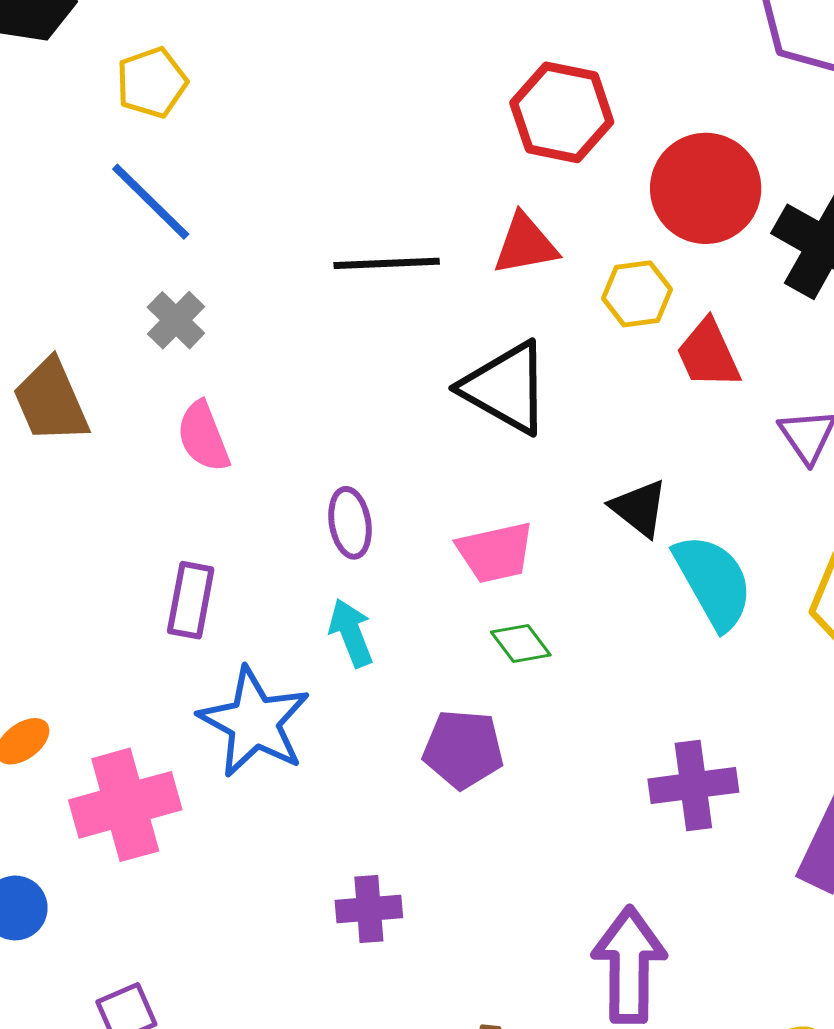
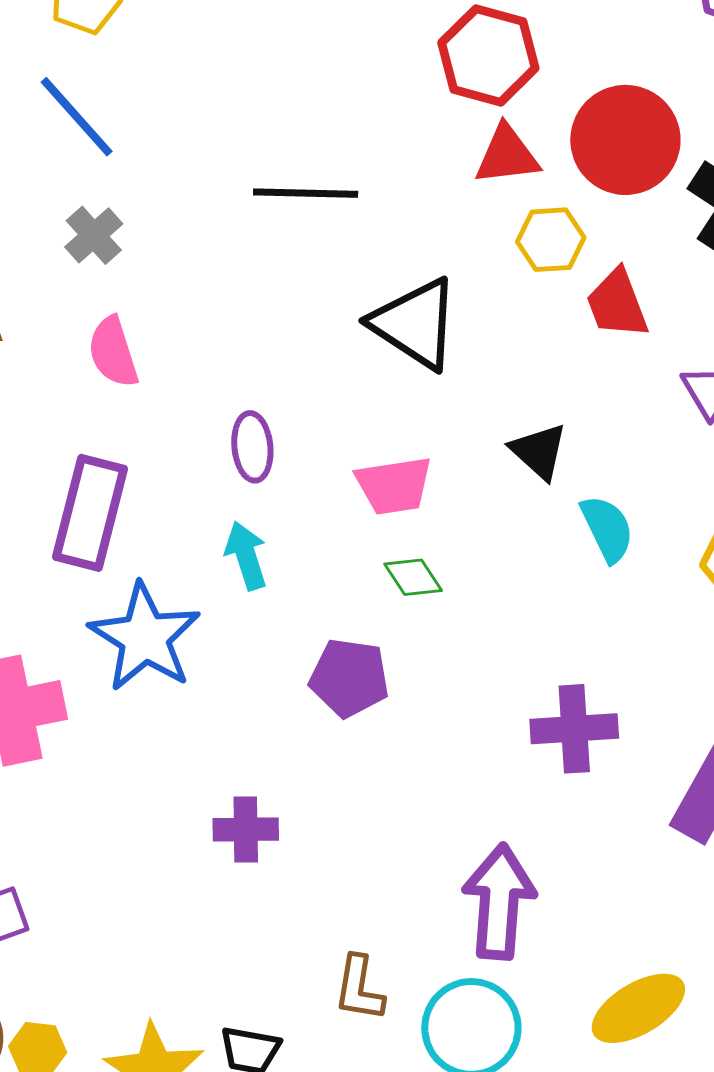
red triangle: (525, 244) -> (507, 155), moved
cyan semicircle: (713, 582) -> (607, 529), size x0.7
purple rectangle: (191, 600) -> (90, 513), size x1.5

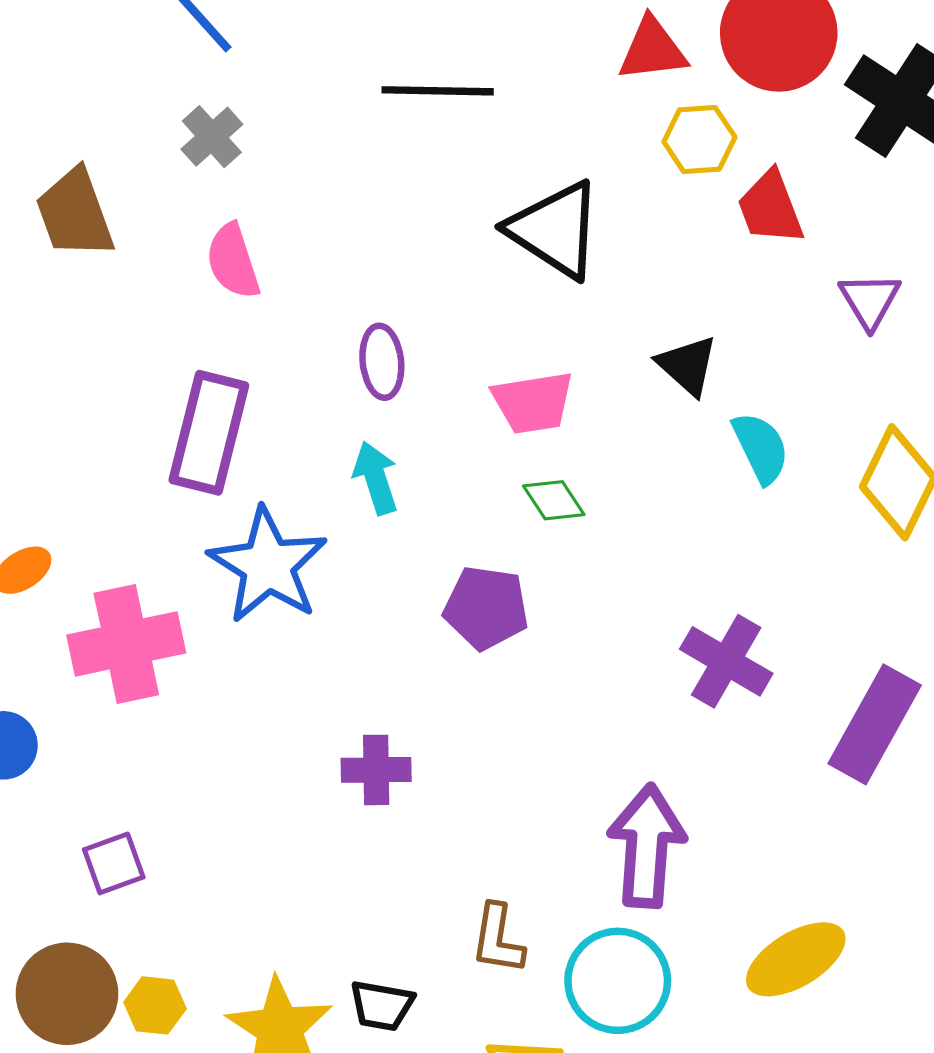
purple cross: (574, 729) -> (726, 661), turned 34

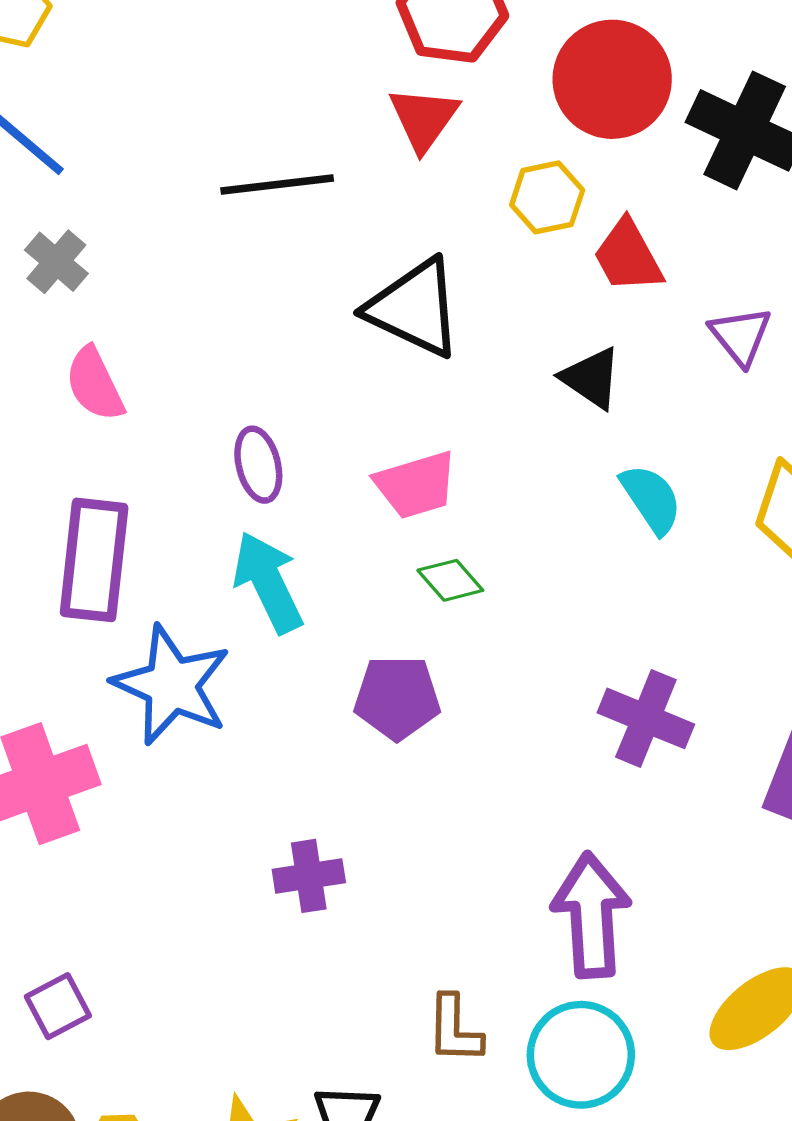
red triangle: (652, 50) -> (424, 119), moved, turned -40
black triangle: (687, 365) -> (591, 378), moved
cyan arrow: (376, 478) -> (268, 582), size x1.4

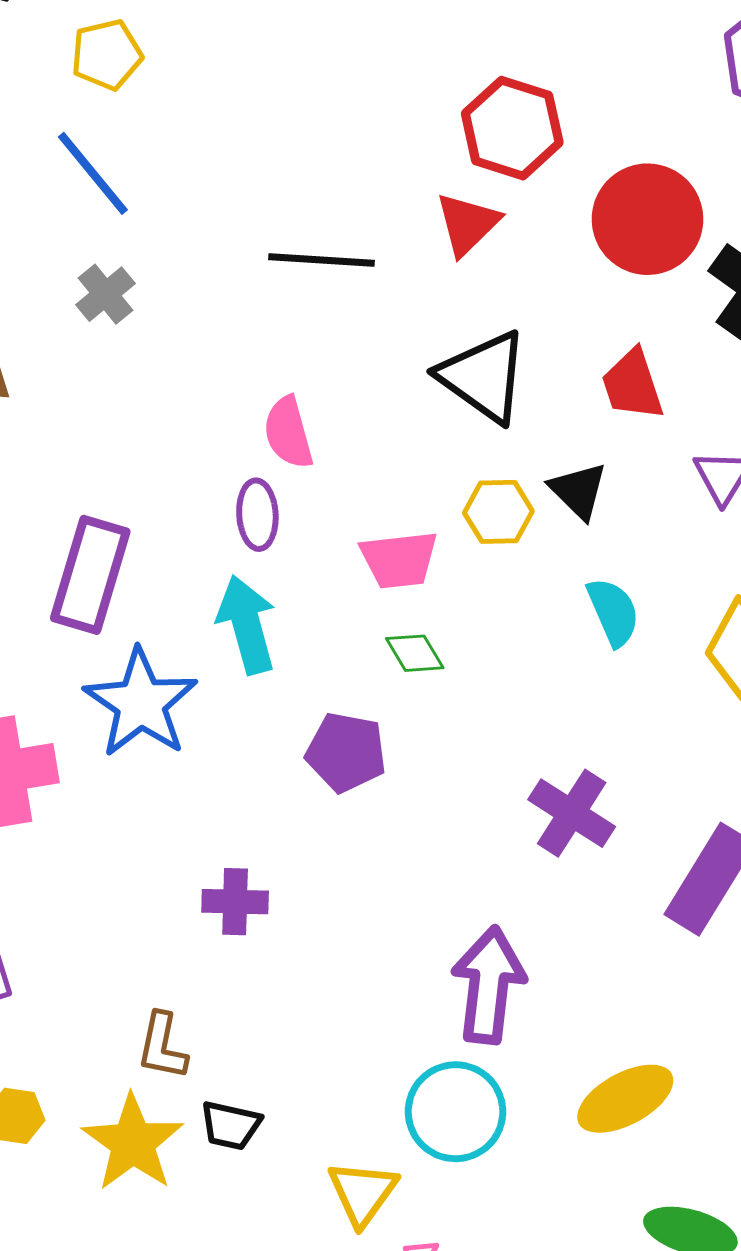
yellow hexagon: (547, 197) -> (498, 512), moved
black triangle: (414, 308) -> (483, 377), moved
pink semicircle: (95, 384) -> (288, 433), moved
brown L-shape: (454, 1029) -> (162, 1046), moved

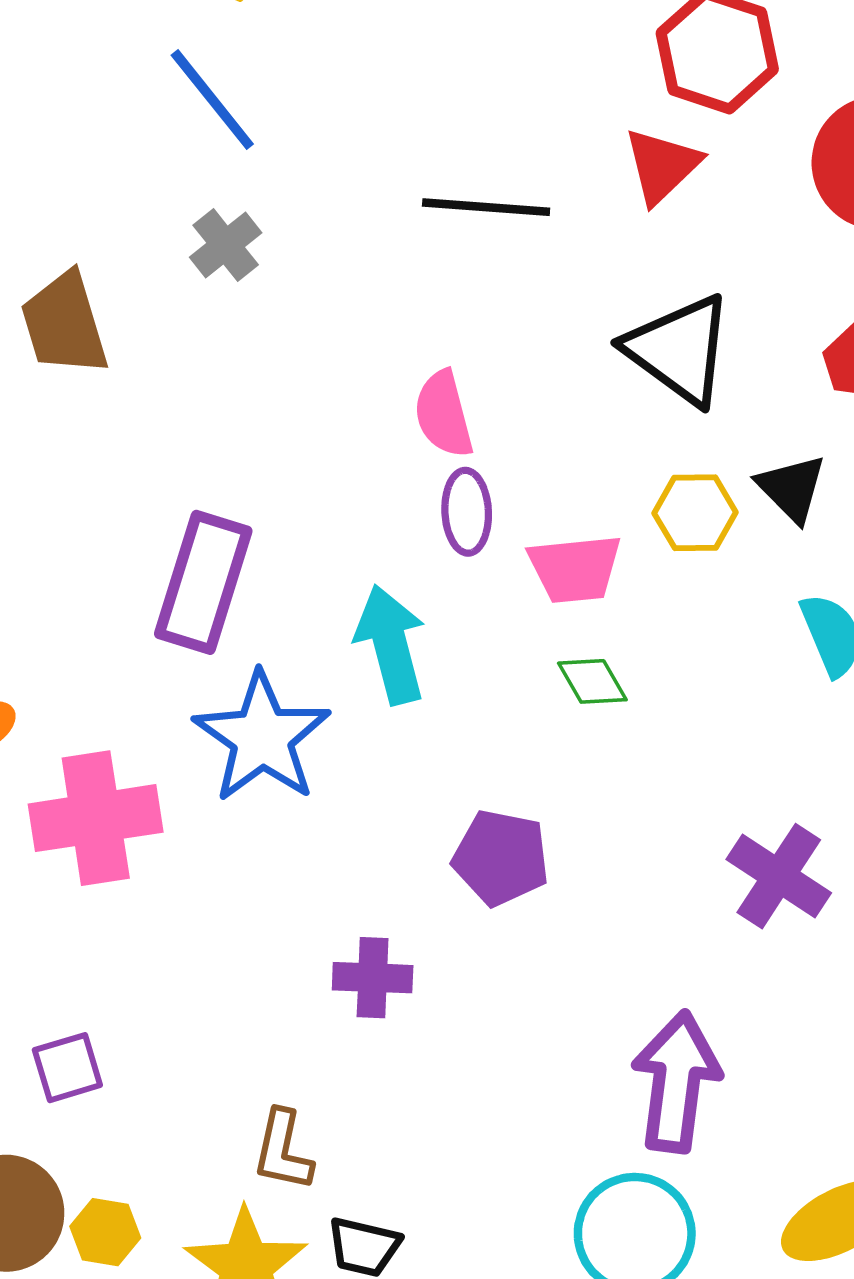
purple ellipse: (257, 515) -> (467, 512), moved
purple pentagon: (346, 752) -> (501, 858), moved

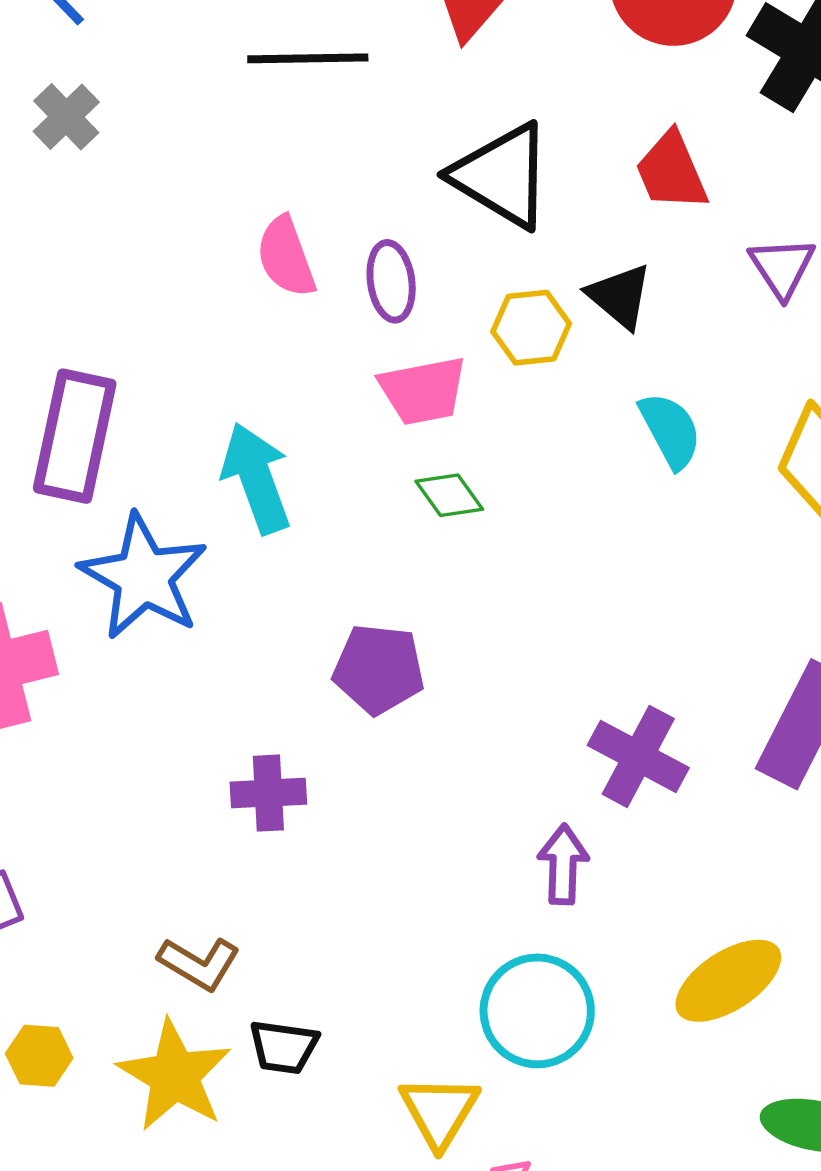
purple ellipse: (467, 512) -> (391, 281), moved
purple cross: (779, 876) -> (638, 756), moved
purple arrow: (676, 1082) -> (563, 864), size x0.6
brown L-shape: (283, 1150) -> (199, 963), turned -66

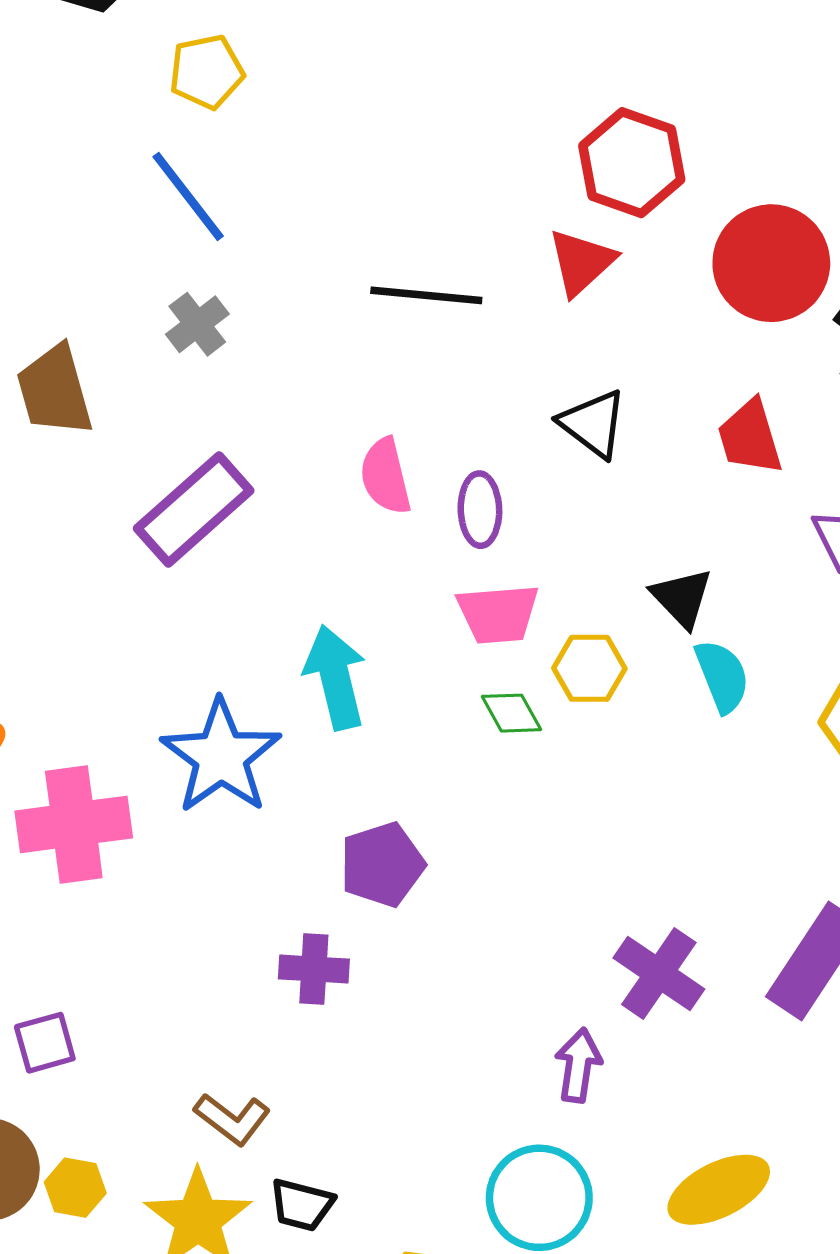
black triangle: (502, 176) -> (593, 424), size x0.7
black triangle: (620, 296) -> (682, 598), moved
yellow hexagon: (531, 328) -> (589, 668), moved
purple rectangle: (75, 436) -> (194, 509), moved, turned 30
purple pentagon: (379, 669) -> (382, 865), moved, turned -30

